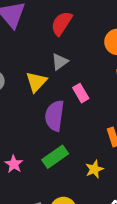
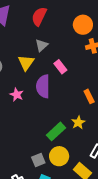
green rectangle: (55, 157) -> (56, 131), moved
pink star: (14, 164) -> (17, 95), moved

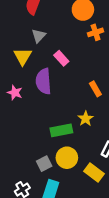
green rectangle: (56, 131) -> (61, 130), turned 36

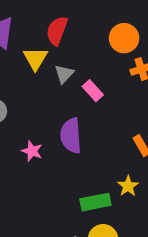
yellow triangle: (23, 56) -> (35, 59), moved
pink rectangle: (61, 58) -> (93, 91), moved

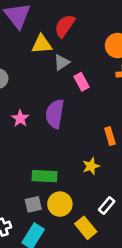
yellow triangle: (35, 59) -> (42, 44), turned 40
green rectangle: (95, 202) -> (44, 176), moved

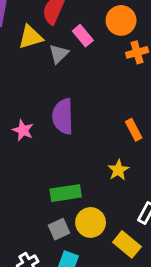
pink rectangle: (82, 82) -> (83, 36), moved

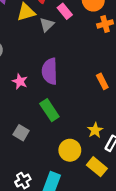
yellow star: (118, 170) -> (95, 130), moved
green rectangle: (66, 193) -> (49, 110), moved, turned 65
gray square: (59, 229) -> (21, 133), moved, turned -35

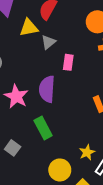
pink rectangle: (65, 11) -> (68, 62), moved, turned 42
pink star: (20, 81) -> (16, 96), size x1.5

